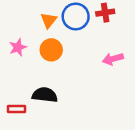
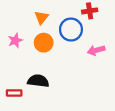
blue circle: (76, 16) -> (71, 30), moved

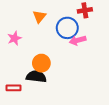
orange circle: (44, 43) -> (41, 63), moved
pink arrow: (96, 50) -> (78, 40), moved

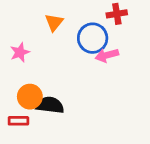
orange circle: (41, 63) -> (30, 97), moved

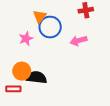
blue circle: (93, 38) -> (50, 27), moved
pink star: (20, 52) -> (26, 39), moved

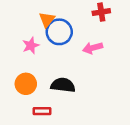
black semicircle: (36, 77) -> (63, 85), moved
red rectangle: (13, 89) -> (42, 111), moved

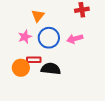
blue circle: (59, 32) -> (49, 38), moved
red rectangle: (42, 111) -> (34, 60), moved

